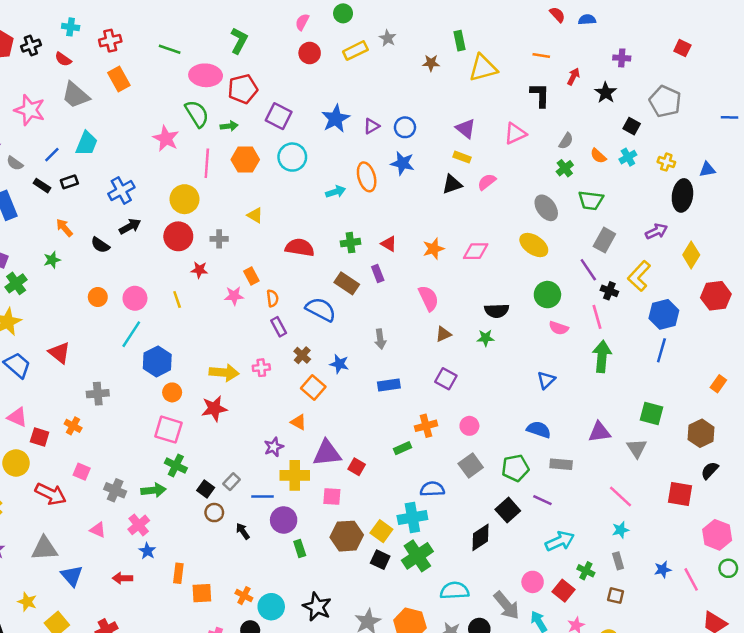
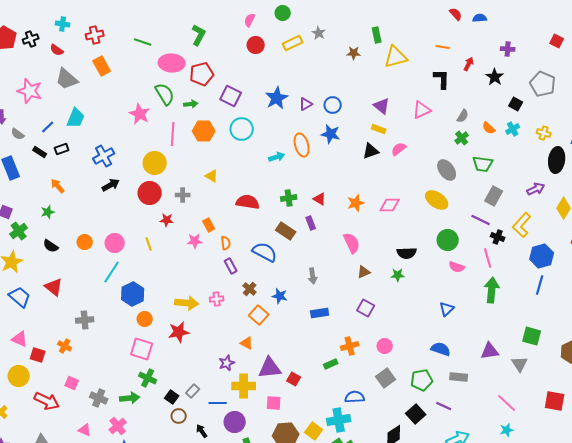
black semicircle: (100, 245) -> (51, 246), moved
purple line: (588, 270) -> (481, 220), turned -30

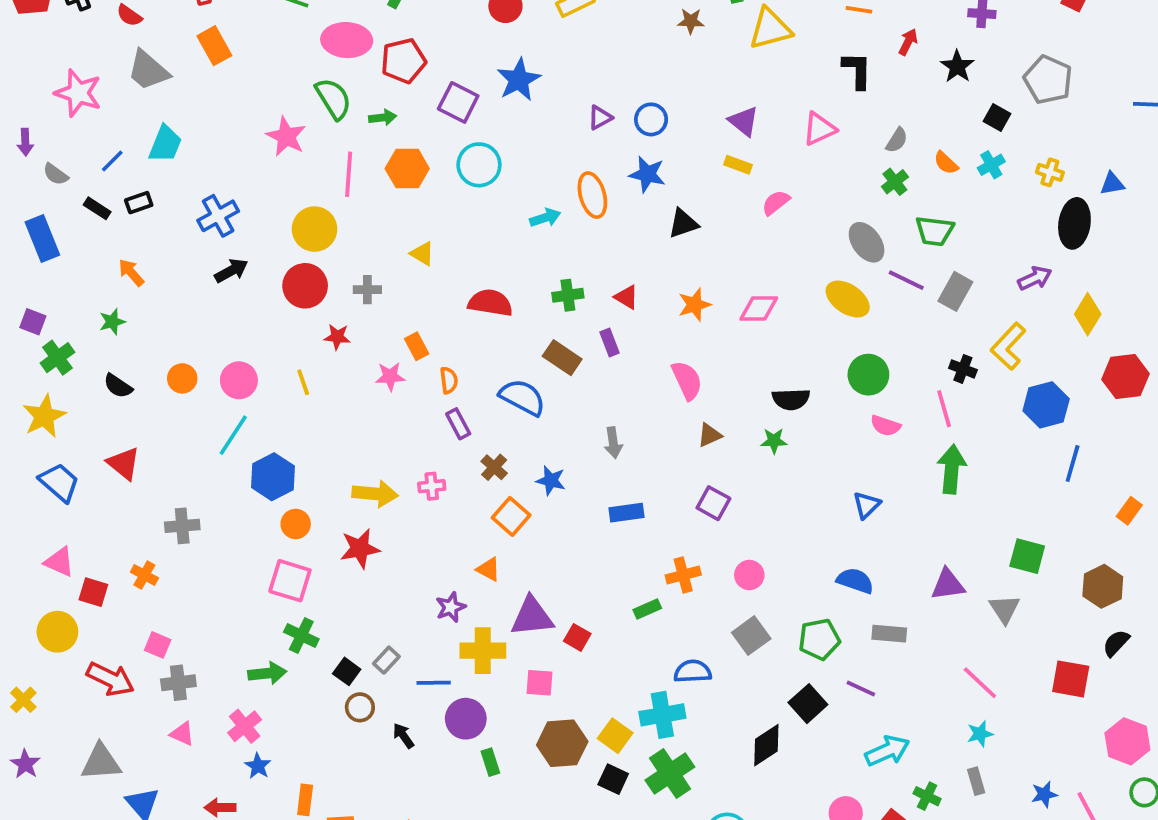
blue star: (277, 98) -> (519, 80), moved
black triangle: (371, 151) -> (683, 223), moved
purple line: (481, 220) -> (906, 280), moved
blue line: (540, 285) -> (1073, 463), moved
gray cross: (99, 398) -> (178, 683), moved, turned -30

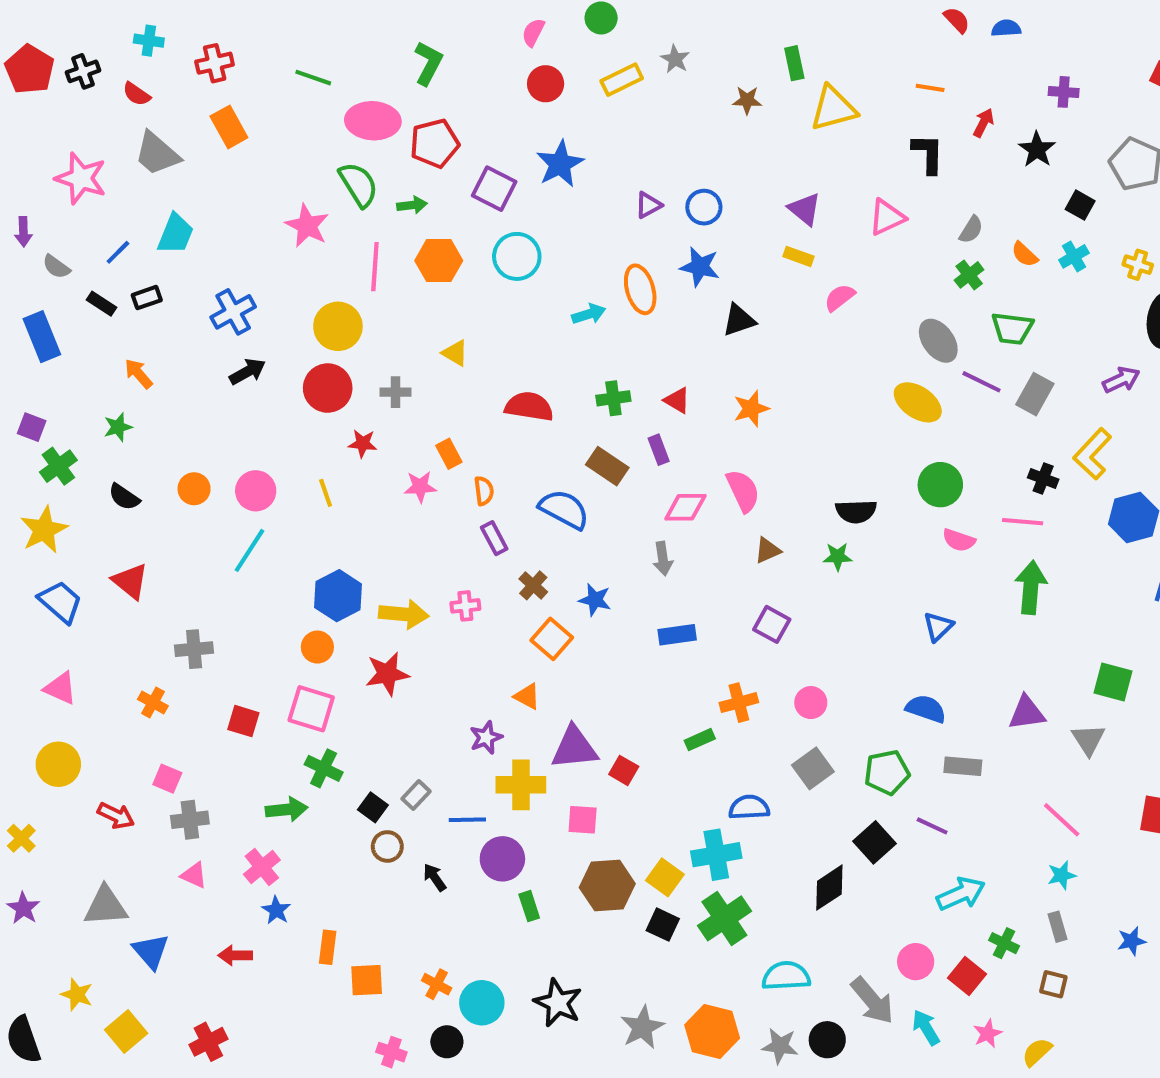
pink diamond: (759, 308) -> (685, 507), moved
pink line: (944, 409) -> (1023, 522), turned -69
blue hexagon: (273, 477) -> (338, 596), moved
red square: (93, 592) -> (243, 721), moved
red arrow: (110, 679) -> (116, 816), size x0.7

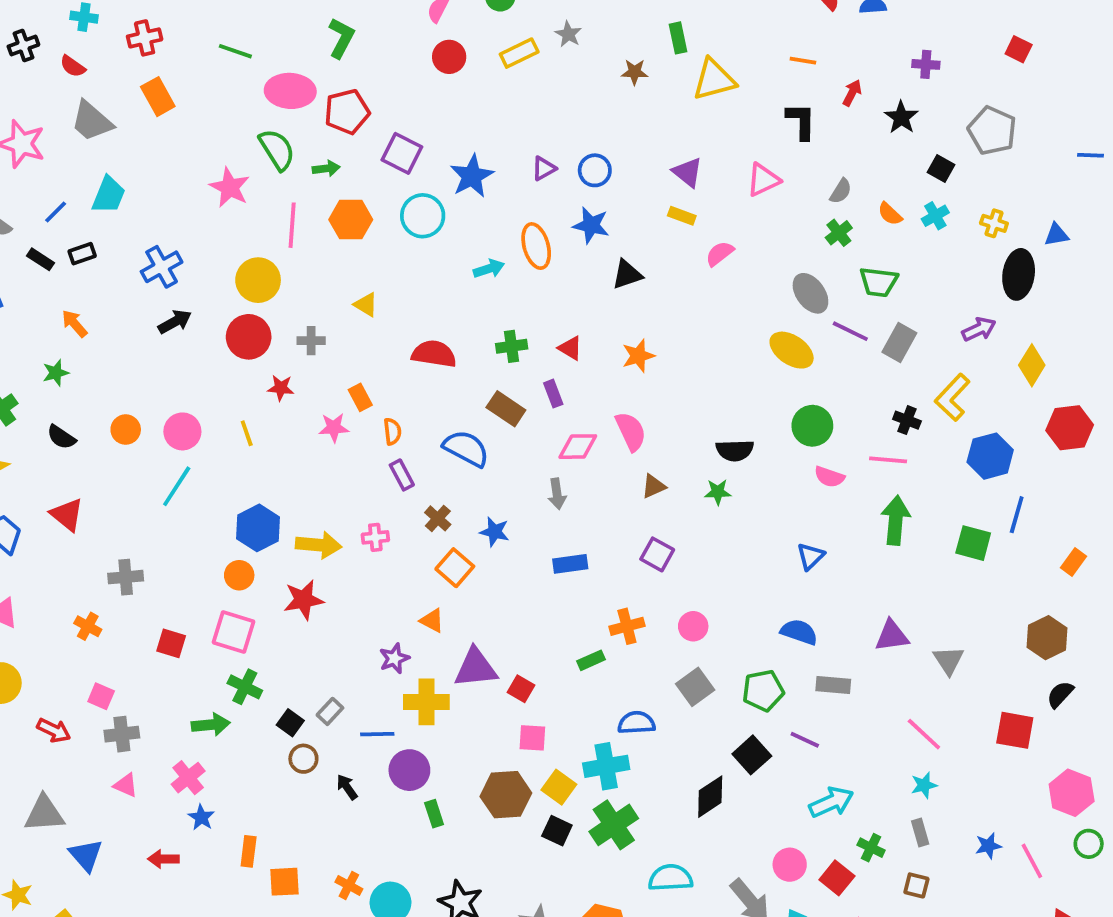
blue star: (560, 164) -> (472, 176), moved
green square: (1113, 682) -> (973, 543), moved
pink square: (583, 820) -> (532, 738), moved

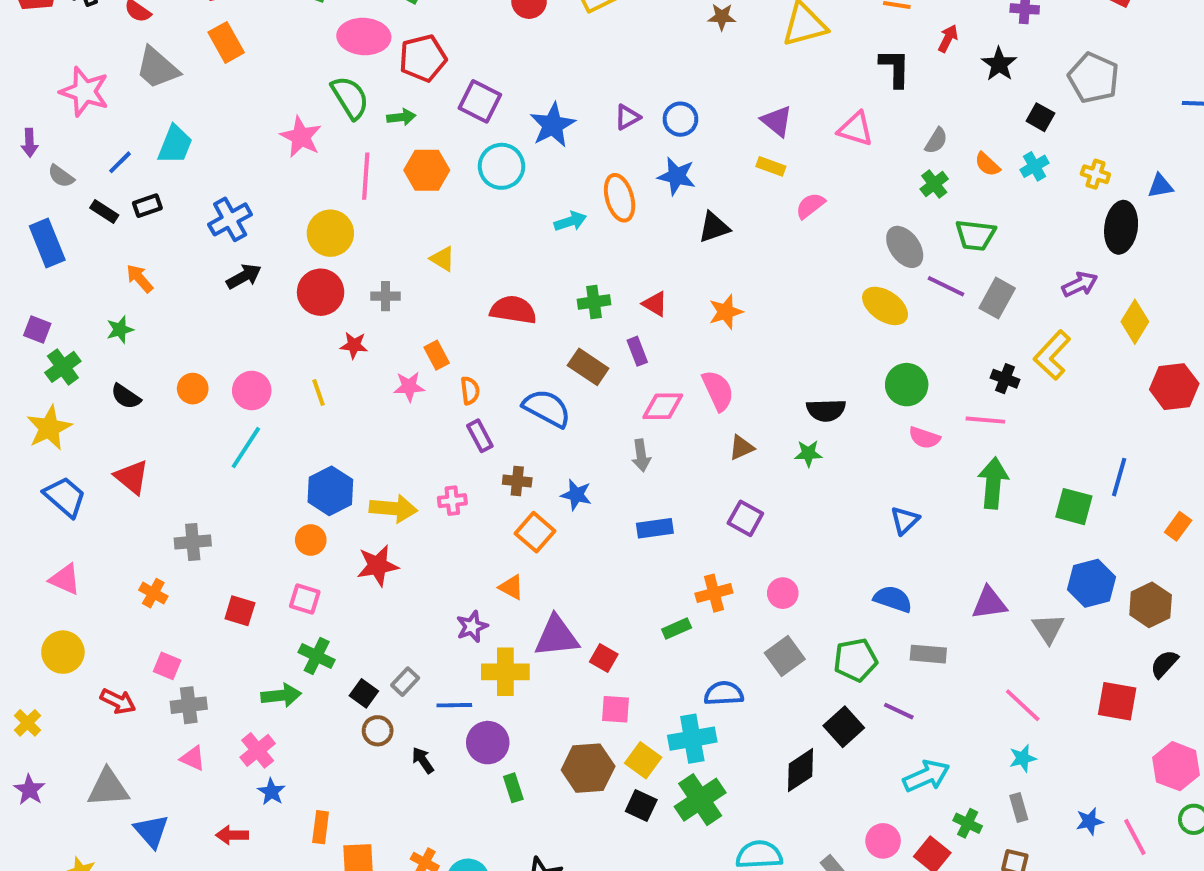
pink triangle: (763, 180) -> (856, 129), turned 42
blue hexagon: (990, 456) -> (1092, 583), moved
brown cross: (438, 518) -> (517, 481), turned -36
pink square: (233, 632) -> (305, 599), size x0.7

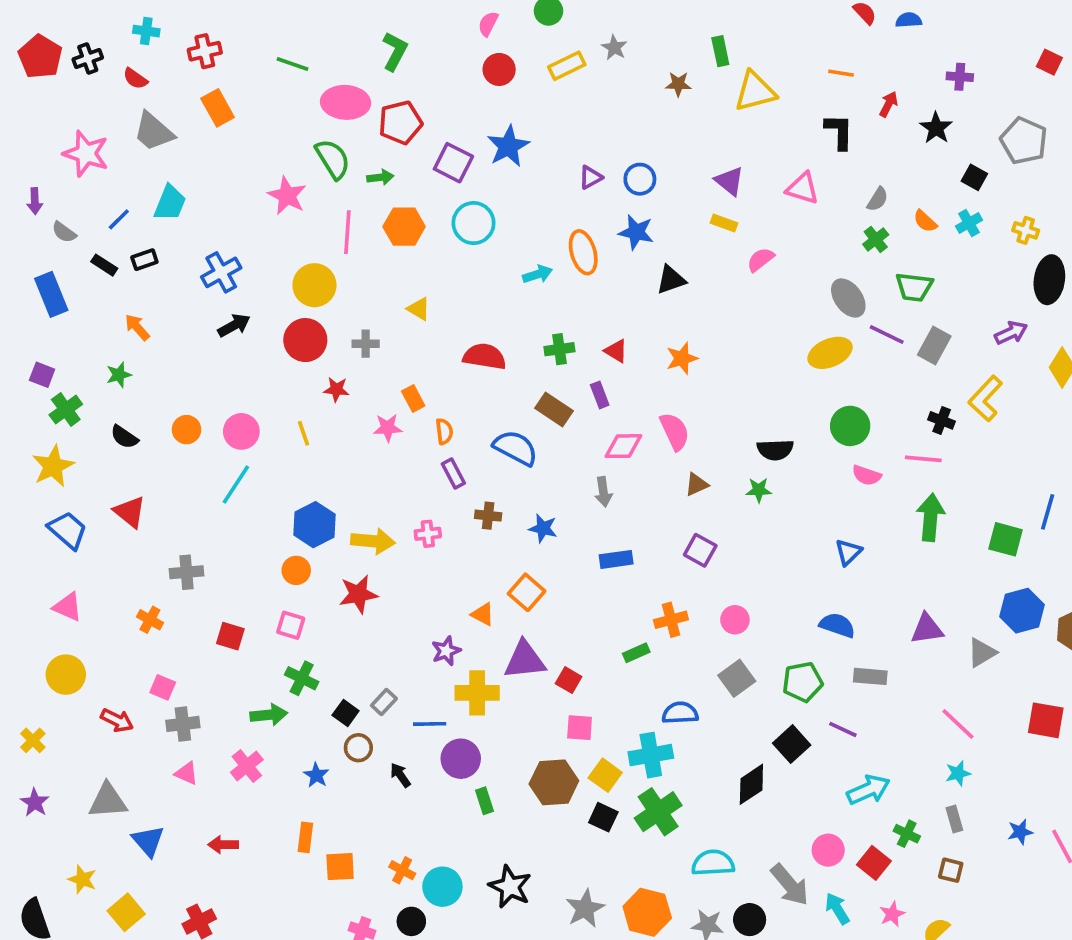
blue star: (553, 125) -> (508, 146), moved
yellow ellipse: (885, 306) -> (830, 353), turned -57
orange square: (535, 532) -> (527, 592), moved
gray triangle: (1048, 629) -> (982, 653), turned 32
blue star: (271, 792) -> (316, 775), moved

